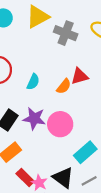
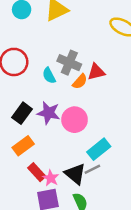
gray cross: (66, 33) -> (69, 63), moved
cyan semicircle: (33, 82) -> (49, 76), turned 126
gray line: (89, 181) -> (92, 169), moved

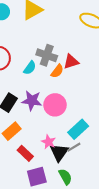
cyan semicircle: (49, 76) -> (30, 68), turned -112
black triangle: (75, 174) -> (59, 152), turned 30
pink star: (51, 178) -> (49, 142), moved

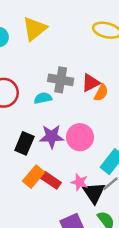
cyan semicircle: (30, 68) -> (43, 98), turned -128
orange semicircle: (57, 71) -> (101, 93), moved
red rectangle: (25, 153) -> (51, 180), moved

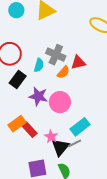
orange semicircle: (101, 93) -> (63, 72), moved
cyan semicircle: (43, 98) -> (39, 65), turned 104
black rectangle: (24, 143) -> (18, 80), moved

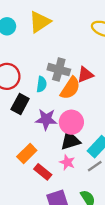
orange semicircle: (63, 72) -> (70, 88), size x1.5
red rectangle: (30, 130) -> (43, 172), moved
black triangle: (60, 147) -> (70, 140), moved, turned 42

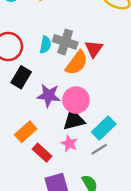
red triangle: (85, 75) -> (94, 49), turned -36
cyan semicircle: (42, 84) -> (45, 45), moved

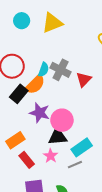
orange semicircle: (77, 63) -> (35, 84), moved

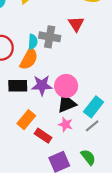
red triangle: (84, 79) -> (76, 24), moved
black rectangle: (19, 94) -> (18, 86), moved, turned 66

